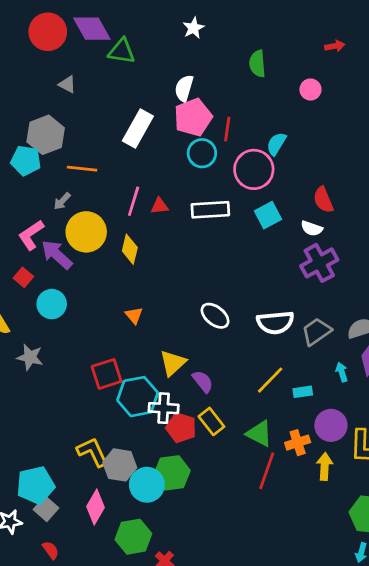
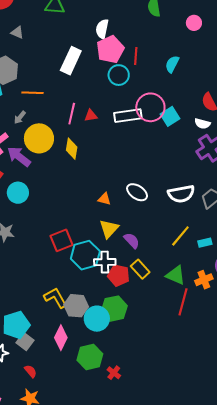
pink circle: (254, 169) -> (150, 107), moved
orange triangle: (134, 315) -> (104, 199), moved, turned -32

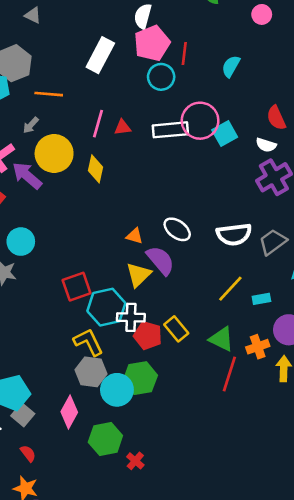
cyan circle: (18, 193) -> (21, 242), moved
purple semicircle: (132, 241) -> (160, 260), moved, size x1.4
yellow L-shape: (56, 298) -> (88, 342), moved

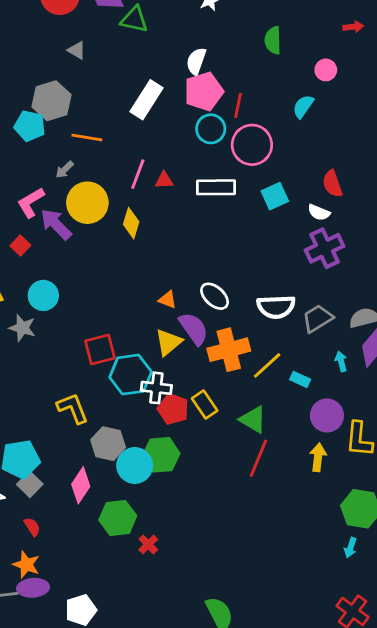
cyan semicircle: (231, 66) -> (303, 106), moved
pink circle: (200, 121) -> (252, 145), moved
cyan rectangle: (261, 299) -> (300, 379), turned 30
yellow L-shape: (88, 342) -> (73, 408), moved
orange cross: (258, 347) -> (229, 350), moved, size x1.6

